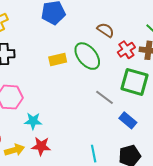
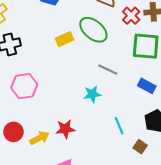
gray line: (104, 97) -> (108, 70), moved
cyan star: (33, 121) -> (92, 94), moved

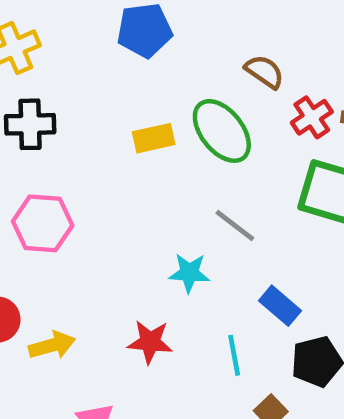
blue rectangle: (147, 86) -> (280, 306), moved
red star: (65, 129) -> (150, 342), moved

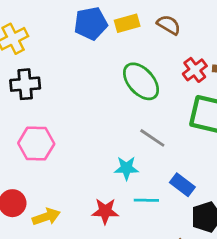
brown semicircle: (264, 72) -> (169, 25), moved
yellow rectangle: (154, 138) -> (127, 23), moved
cyan line: (234, 355) -> (146, 200), moved, turned -75

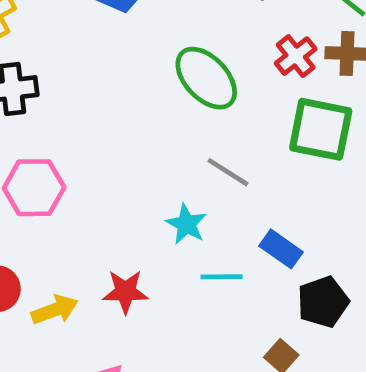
cyan star: (126, 168) -> (186, 224), turned 30
red star: (105, 211) -> (125, 292), moved

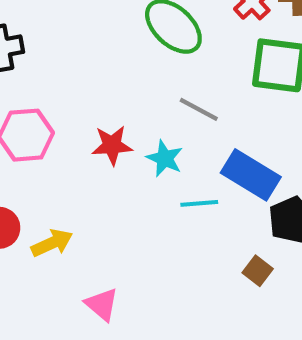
blue rectangle: (281, 249) -> (251, 175), size x1.5
red star: (125, 292) -> (112, 145), moved

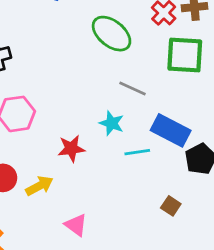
red star: (112, 145) -> (71, 149), moved
brown square: (258, 271) -> (171, 206), moved

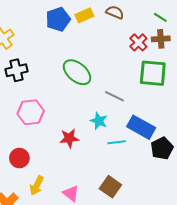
green ellipse: (112, 34) -> (77, 72), moved
yellow arrow: (39, 186) -> (37, 186), moved, turned 144
brown square: (171, 206) -> (110, 187), moved, size x1.5

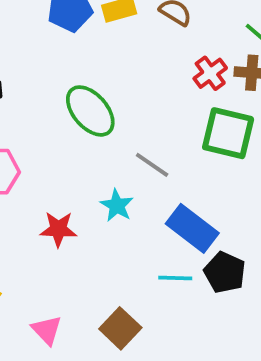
cyan line: (117, 142) -> (175, 278), moved
black pentagon: (162, 148) -> (225, 272), turned -30

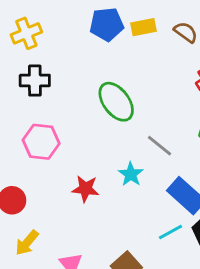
cyan line: (175, 278) -> (171, 232), turned -35

